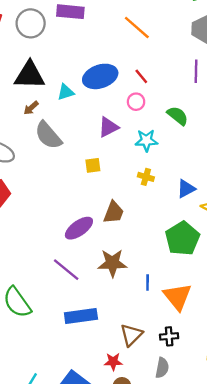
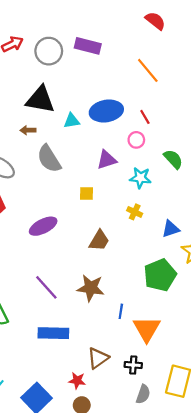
brown arrow: (31, 108) -> (28, 130), moved, turned 32
purple ellipse: (79, 228) -> (43, 226), moved
gray semicircle: (162, 368) -> (143, 394), moved

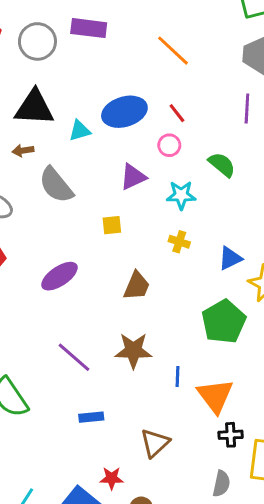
blue rectangle: (53, 333) -> (91, 417), size x0.6
black cross: (133, 365) -> (231, 435), moved
red star: (77, 381) -> (112, 478), moved

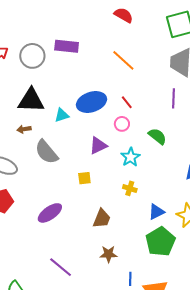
cyan star: (181, 195) -> (130, 157), turned -30
blue triangle: (230, 258) -> (156, 212), moved
brown star: (133, 351) -> (108, 254), moved, size x0.7

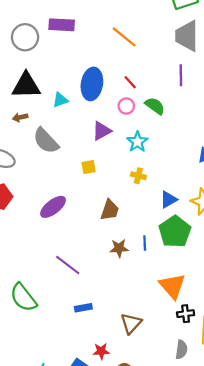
blue ellipse: (92, 102) -> (92, 84), turned -60
green semicircle: (157, 136) -> (155, 106), moved
blue line: (130, 279) -> (145, 243), moved

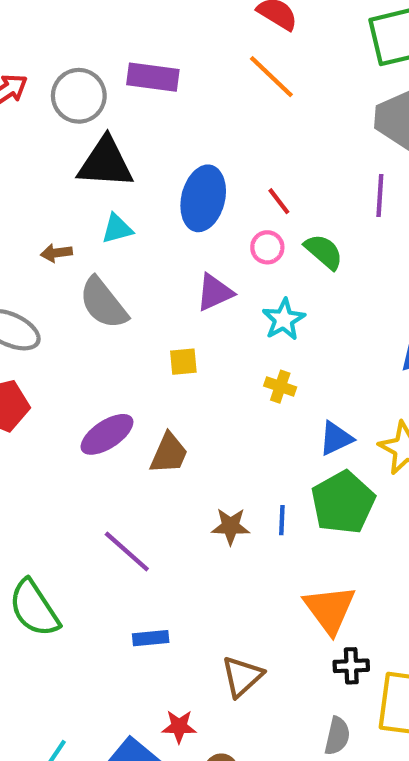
orange line: (124, 37) -> (271, 77), moved
black triangle: (26, 86) -> (105, 163), moved
cyan triangle: (60, 100) -> (117, 229), moved
brown trapezoid: (110, 210) -> (169, 453), moved

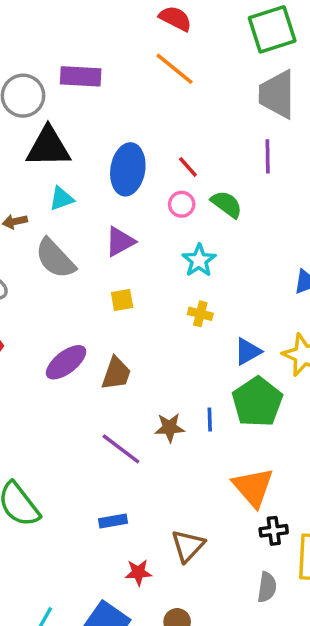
purple triangle: (215, 292) -> (120, 241), moved
purple line: (127, 552) -> (121, 449), moved
red star: (179, 727) -> (138, 572), moved

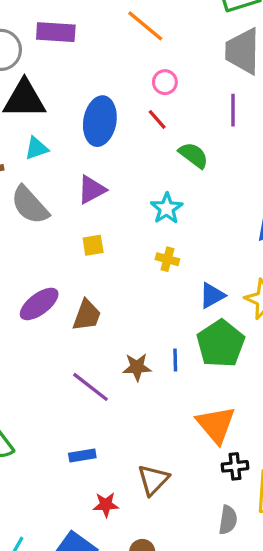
pink circle: (182, 204) -> (165, 82), moved

